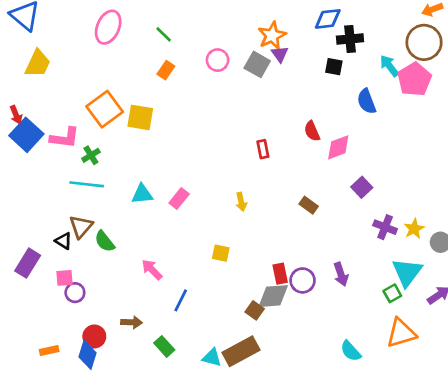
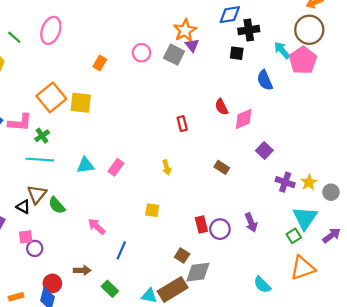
green line: (164, 34) -> (14, 37), moved
gray diamond: (273, 296) -> (198, 272), moved

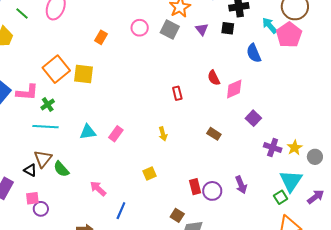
purple triangle: (192, 45) -> (202, 29), moved
yellow square: (152, 210) -> (149, 173), turned -32

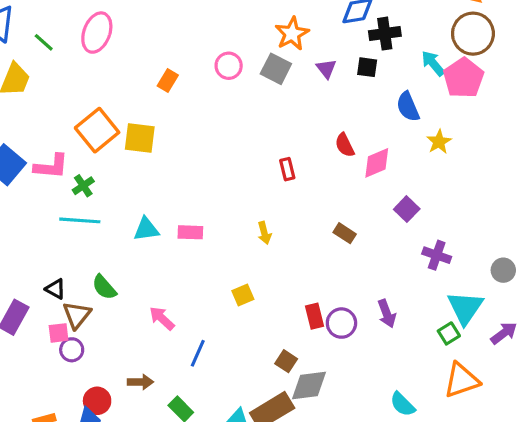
pink rectangle: (116, 134) -> (190, 232), turned 56
yellow star: (295, 148) -> (439, 142), moved
brown triangle: (43, 159) -> (77, 315), moved

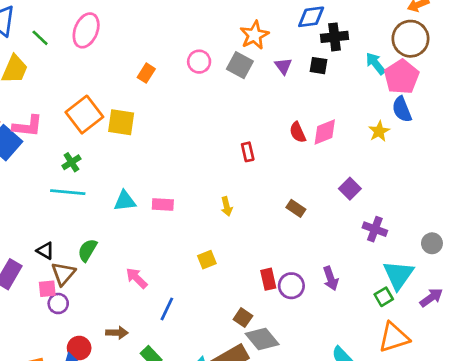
blue semicircle: (408, 107) -> (402, 109), moved
pink diamond: (377, 163) -> (325, 132), moved
pink L-shape: (51, 166) -> (28, 126), moved
green semicircle: (104, 287) -> (87, 250), turned 70
gray diamond: (309, 386) -> (262, 339), turned 56

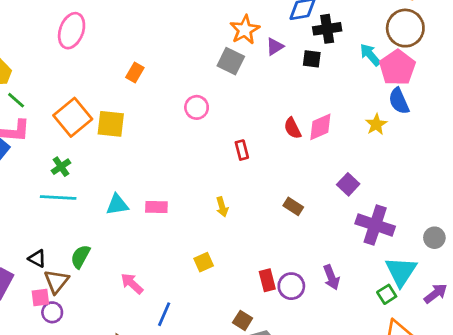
green line: (40, 38) -> (16, 100), moved
pink circle: (199, 62) -> (197, 107), moved
purple triangle: (283, 66) -> (275, 47), moved, turned 36
purple cross: (375, 229) -> (375, 225), size x1.5

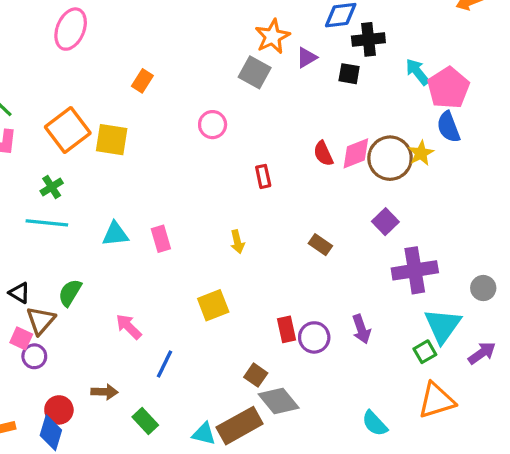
brown circle: (405, 28) -> (390, 158), moved
pink rectangle: (156, 207) -> (161, 239), turned 70
purple cross: (375, 225) -> (415, 270), turned -30
yellow square: (204, 262) -> (213, 305), size x1.4
pink square: (40, 297) -> (21, 338), turned 30

